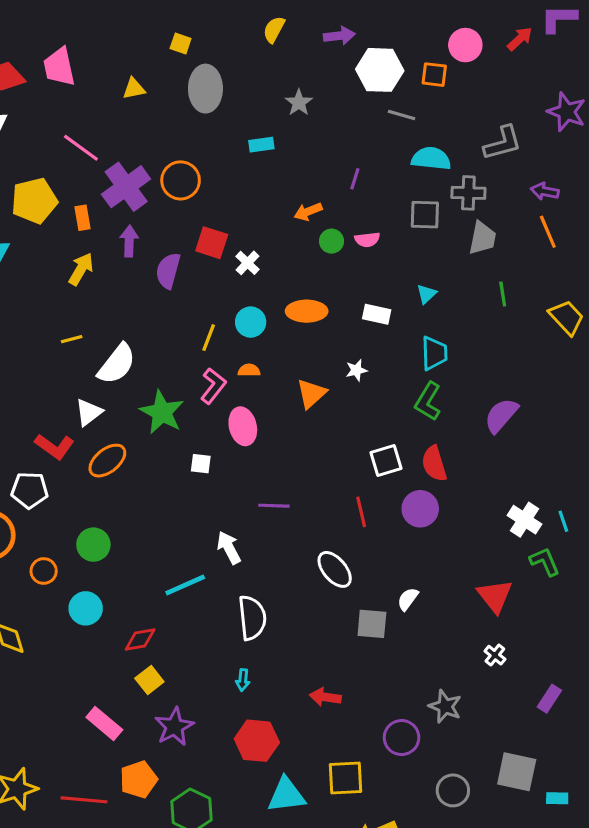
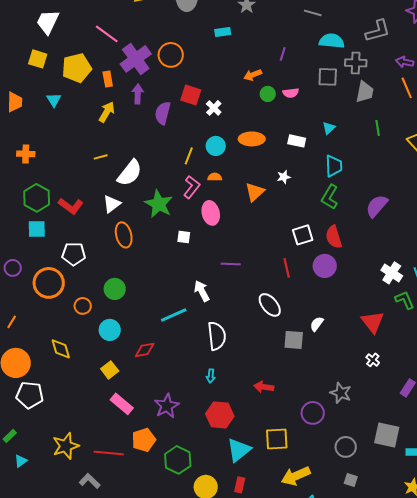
red L-shape: (55, 447) -> (71, 206), moved
orange ellipse: (107, 461) -> (124, 235), turned -65
yellow square: (149, 680) -> (110, 370), moved
cyan triangle: (286, 795) -> (239, 450), turned -32

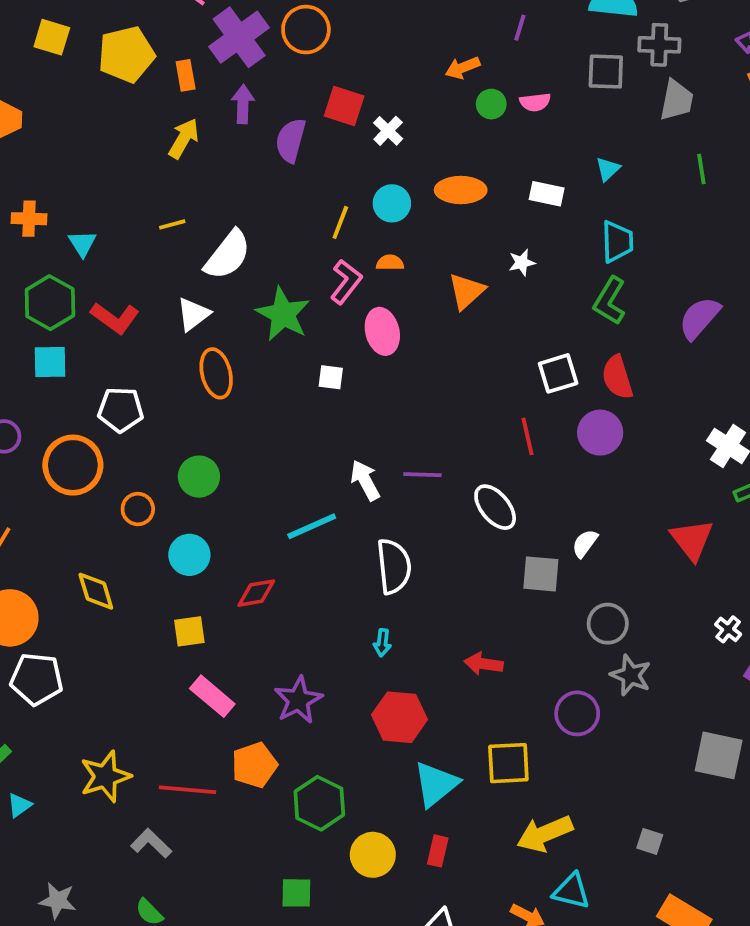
cyan triangle: (54, 100) -> (82, 243), moved
purple line: (231, 264) -> (422, 475), moved
white cross: (373, 360) -> (728, 629), moved
yellow square: (110, 370) -> (189, 631), turned 30
gray circle: (346, 447) -> (608, 624), moved

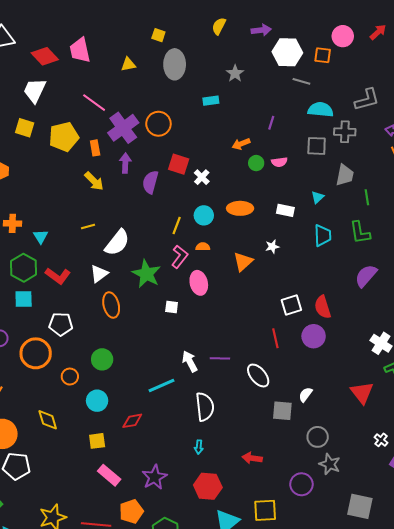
gray trapezoid: (677, 100) -> (345, 175), moved
yellow arrow: (184, 138) -> (94, 181), turned 105
green L-shape: (610, 301) -> (360, 233), moved, turned -40
gray square: (719, 755) -> (360, 506), moved

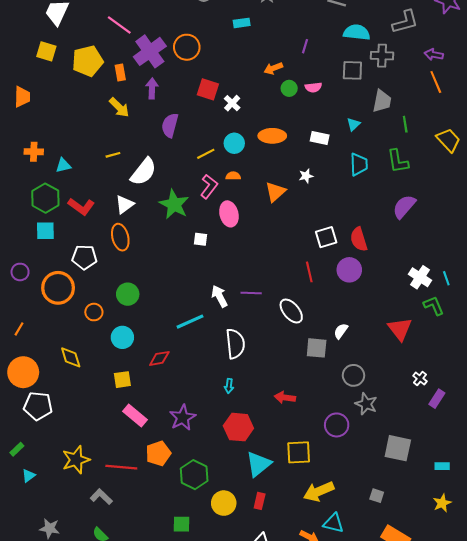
purple semicircle: (150, 182) -> (170, 125), moved
yellow line: (177, 225) -> (206, 154), turned 42
cyan triangle: (41, 237) -> (63, 165), turned 49
orange ellipse: (111, 305) -> (120, 237), moved

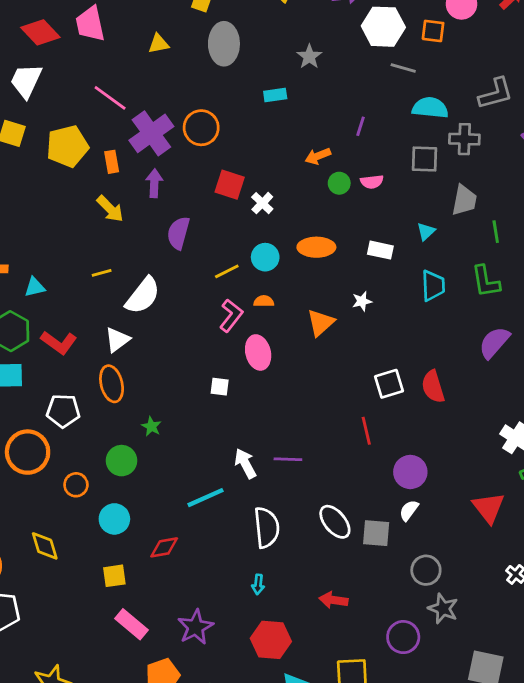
green star: (174, 204) -> (151, 426), moved, size x0.5
purple circle: (349, 270) -> (410, 472), moved
white ellipse: (291, 311) -> (335, 522), moved

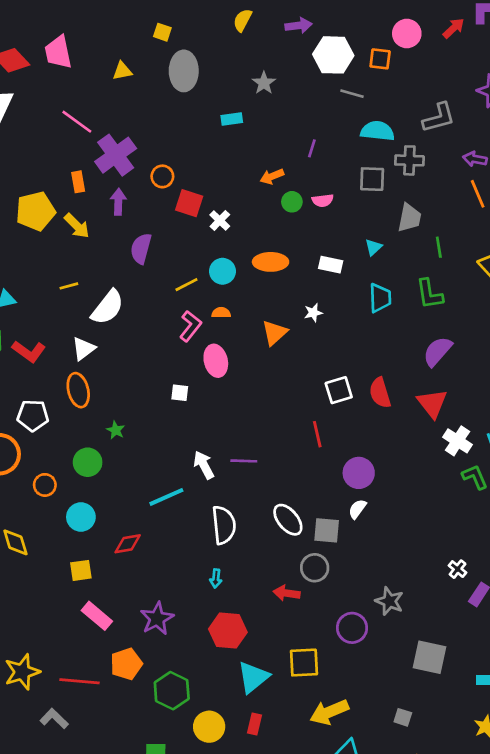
orange circle: (201, 128) -> (162, 176), moved, size x0.7
yellow pentagon: (67, 146) -> (35, 211), moved
red triangle: (489, 508) -> (432, 403), moved
gray circle: (426, 570) -> (315, 568), moved

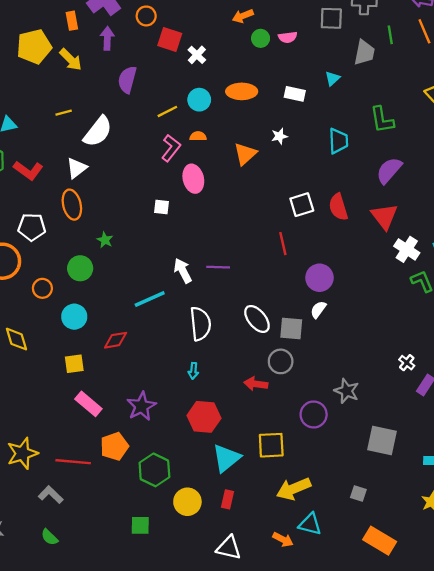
green line: (439, 247) -> (390, 35), moved
cyan trapezoid: (380, 298) -> (338, 141), moved

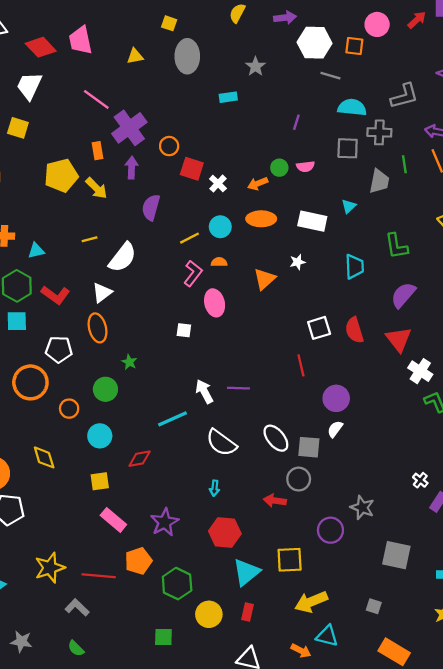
orange arrow: (243, 16) -> (258, 184), moved
white rectangle: (295, 94) -> (312, 221), size x1.4
white semicircle: (200, 324) -> (221, 443), turned 132

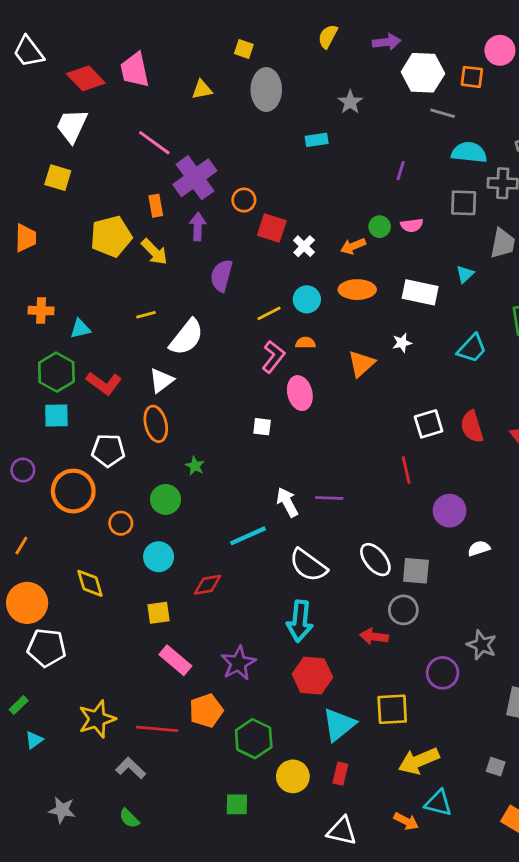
cyan trapezoid: (354, 267) -> (472, 348), turned 45
white semicircle: (335, 429) -> (479, 548), moved, turned 36
cyan arrow: (215, 488) -> (300, 621), size x2.0

